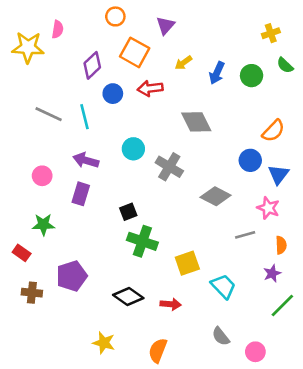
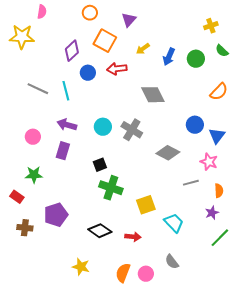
pink semicircle: (58, 29) -> (42, 12), moved
orange semicircle: (273, 131) -> (219, 92), moved
cyan circle: (133, 149) -> (103, 127), moved
pink circle: (255, 352) -> (146, 274), moved

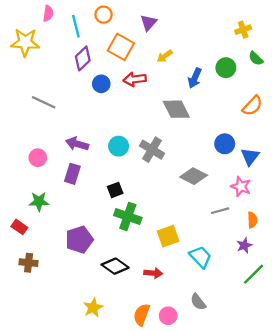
blue arrow: (169, 57) -> (195, 78), moved
cyan line: (66, 91) -> (76, 26), moved
purple pentagon: (56, 215) -> (79, 240), moved
yellow star: (81, 267) -> (93, 308), turned 30

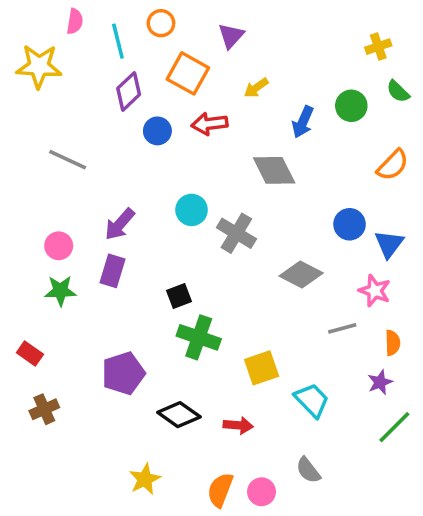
purple arrow: (77, 144) -> (120, 224), turned -65
cyan circle: (119, 146) -> (192, 210), moved
green star: (39, 202) -> (60, 291), moved
brown cross: (29, 263) -> (44, 409), turned -30

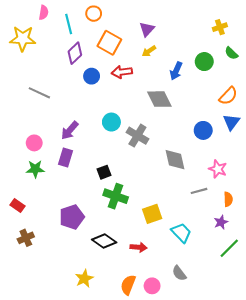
purple triangle: (231, 36) -> (147, 29), moved
blue triangle: (389, 244) -> (231, 122), moved
gray diamond: (301, 275) -> (175, 160), turned 50

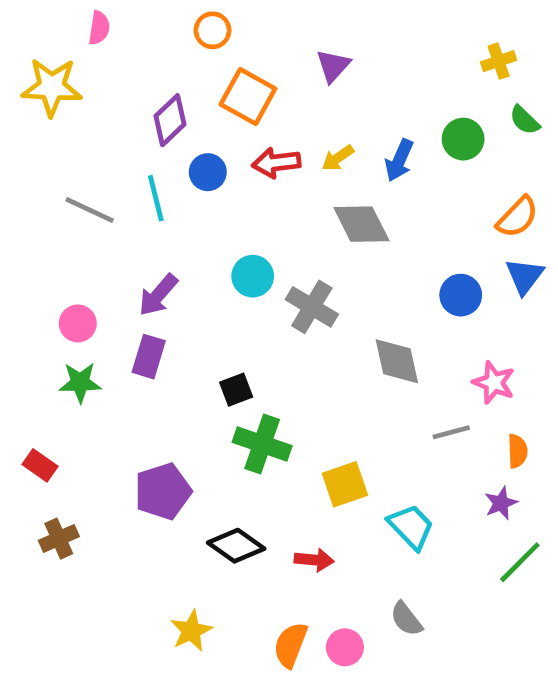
cyan line: (69, 24) -> (156, 198), moved
yellow arrow: (149, 51) -> (338, 158), moved

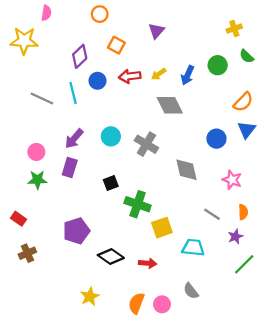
orange square: (248, 97) -> (116, 45), size x0.7
cyan circle: (253, 276) -> (111, 136), moved
gray line: (451, 432) -> (212, 214), moved, turned 48
green cross: (262, 444) -> (138, 204), moved
cyan trapezoid: (411, 527) -> (193, 248), turned -40

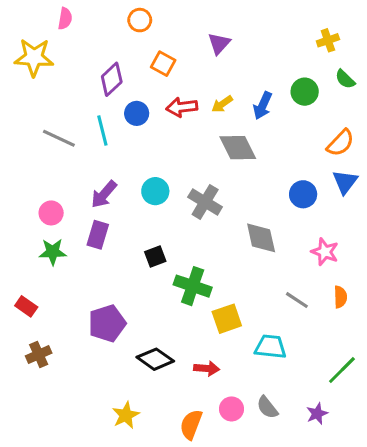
purple star: (235, 236) -> (317, 414), moved
pink circle: (162, 304) -> (232, 409), moved

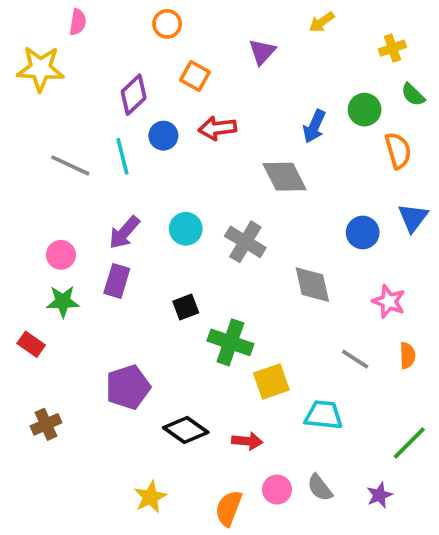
yellow arrow: (222, 104) -> (322, 22), moved
orange semicircle: (340, 143) -> (398, 151), moved, turned -60
red rectangle: (26, 306) -> (31, 344), moved

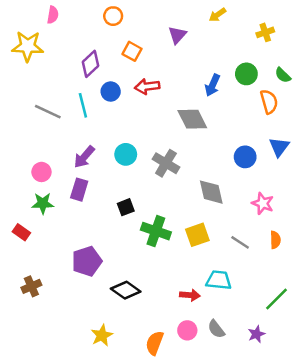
green semicircle: (413, 95) -> (283, 75), moved
yellow square: (271, 382) -> (197, 235), moved
red arrow: (247, 441) -> (190, 295), moved

